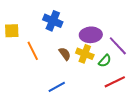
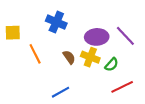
purple line: (118, 46) -> (125, 36), moved

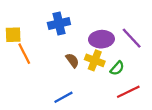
blue cross: (56, 22) -> (59, 23), turned -36
orange line: (35, 54) -> (24, 54), moved

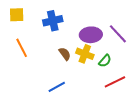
yellow square: (13, 35) -> (17, 15), moved

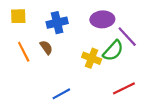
purple ellipse: (91, 35) -> (102, 19), moved
brown semicircle: (65, 54) -> (46, 47), moved
green semicircle: (105, 61) -> (113, 51), moved, size x1.5

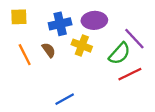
purple ellipse: (102, 19) -> (94, 20), moved
yellow cross: (92, 58) -> (82, 46), moved
red line: (124, 88) -> (130, 74), moved

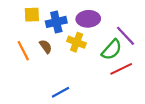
yellow square: (19, 17) -> (32, 15), moved

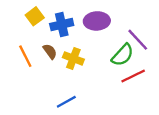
yellow square: (32, 15) -> (35, 16), turned -35
yellow cross: (77, 42) -> (73, 58), moved

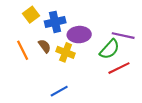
purple ellipse: (97, 21) -> (79, 35), moved
purple line: (138, 40) -> (123, 36), turned -35

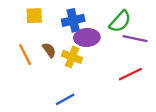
yellow square: (31, 15) -> (34, 16), turned 35
blue cross: (55, 22) -> (73, 20), moved
green semicircle: (110, 49) -> (120, 21), moved

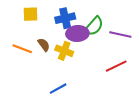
green semicircle: (120, 21) -> (94, 26), moved
orange line: (25, 55) -> (22, 49), turned -42

